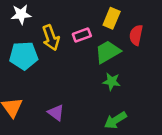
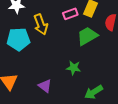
pink rectangle: (82, 35) -> (70, 14), moved
green star: (112, 82) -> (74, 68), moved

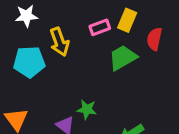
green star: (74, 68) -> (87, 109), moved

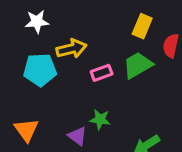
pink rectangle: (100, 27) -> (102, 73), moved
yellow arrow: (59, 42) -> (71, 49), turned -84

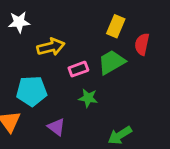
cyan pentagon: (40, 70) -> (32, 91), moved
green star: (100, 119) -> (88, 98), moved

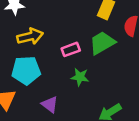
yellow arrow: (51, 47) -> (30, 36), moved

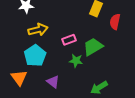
green trapezoid: (102, 43) -> (93, 47), moved
cyan pentagon: (26, 70) -> (35, 56), turned -30

